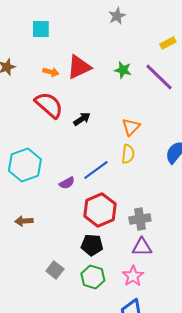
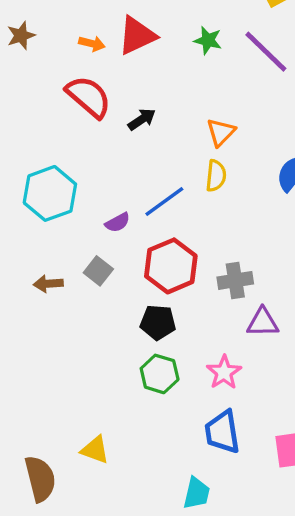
purple triangle: (142, 247) -> (263, 322), moved
gray square: (55, 270) -> (98, 271), moved

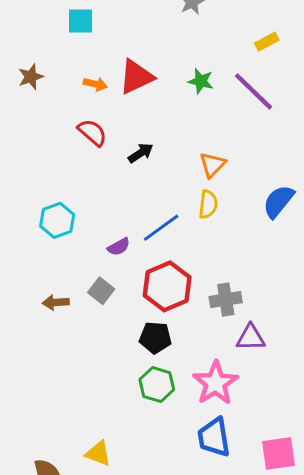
red semicircle: (89, 97) -> (92, 132), size x0.7
cyan hexagon: (50, 193) -> (57, 220), size x0.7
pink star: (224, 372) -> (215, 383), size x1.4

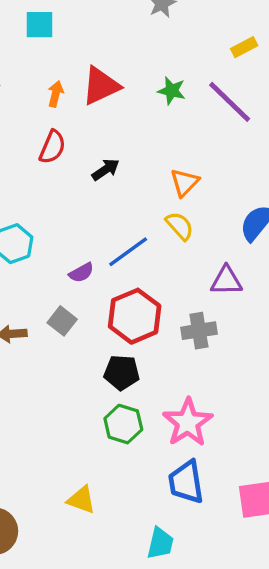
orange arrow: (95, 84) -> (56, 94), turned -90
red semicircle: (92, 132) -> (52, 147), turned 72
yellow semicircle: (208, 204) -> (180, 226), turned -48
purple triangle: (251, 338) -> (226, 281), moved
yellow triangle: (98, 453) -> (81, 500), moved

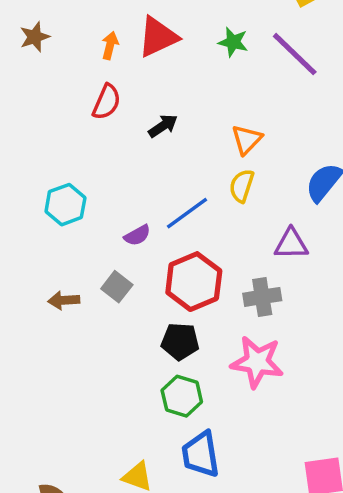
yellow semicircle: (180, 226) -> (242, 186), turned -120
pink star: (188, 422) -> (257, 362), moved, turned -30
blue trapezoid: (186, 482) -> (201, 454), moved

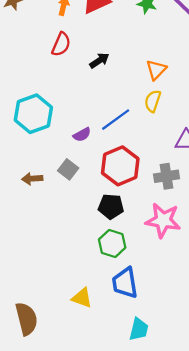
cyan hexagon: (65, 205) -> (33, 114), size x1.4

